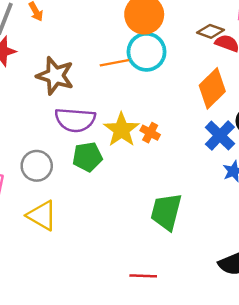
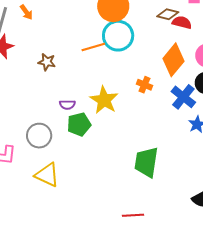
brown star: (55, 76) -> (47, 62), size x0.6
purple semicircle: (75, 120) -> (67, 105), moved, size x0.5
orange cross: (150, 133) -> (144, 85), moved

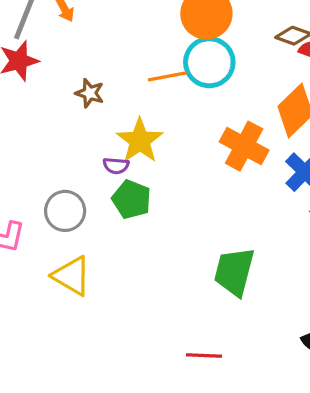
orange cross: (144, 85) -> (244, 146), size x1.8
yellow star: (104, 100) -> (140, 141), moved
green pentagon: (79, 124) -> (132, 199), turned 30

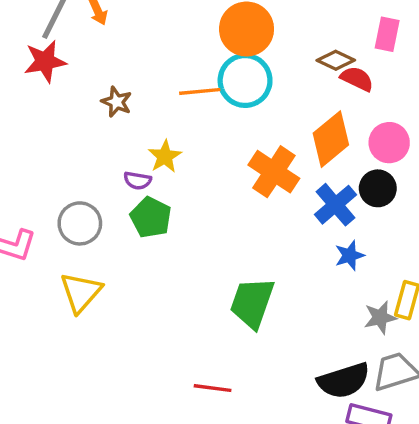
yellow star: (140, 141) -> (165, 156), size x0.7
yellow triangle: (72, 276) -> (81, 292), turned 36

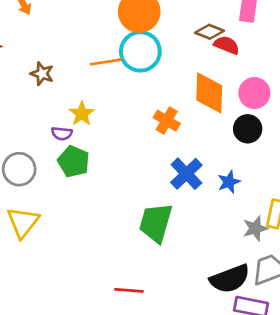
orange diamond: (331, 139) -> (209, 93), turned -45
orange cross: (274, 172) -> (167, 121), size x0.7
blue cross: (335, 205) -> (186, 174), moved

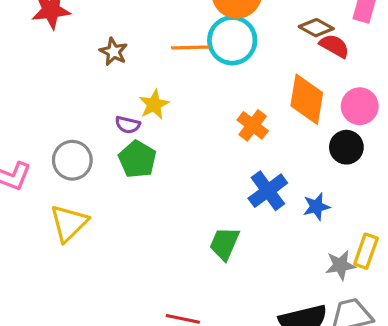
green trapezoid: (156, 223) -> (224, 244), size x0.7

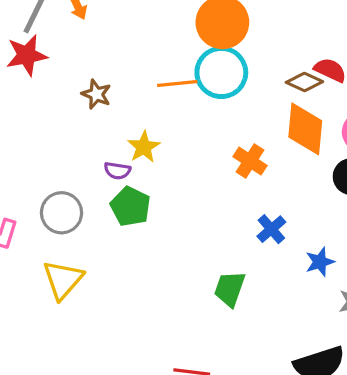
brown diamond: (316, 28) -> (304, 82), moved
blue cross: (268, 191) -> (271, 229), size x0.7
blue star: (316, 207) -> (320, 262), moved

